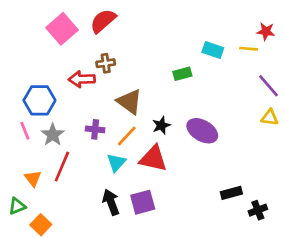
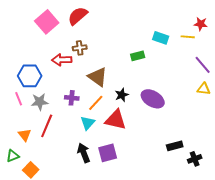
gray star: (53, 135) -> (40, 102), turned 30

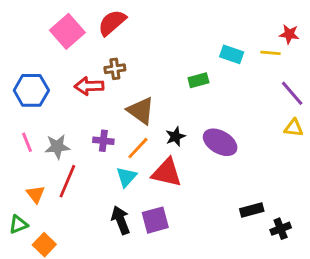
blue hexagon: (30, 76) -> (31, 90), moved

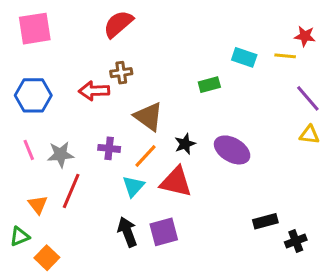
pink square: (67, 31) -> (35, 29), moved, turned 32

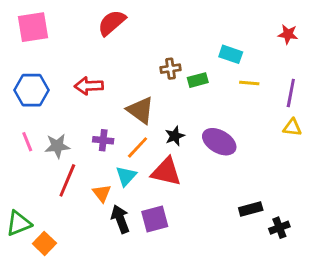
yellow line: (285, 56) -> (249, 83), moved
brown cross: (121, 73) -> (170, 69), moved
purple line: (308, 98) -> (291, 93), turned 52
orange triangle: (38, 205) -> (102, 193), moved
green triangle: (20, 236) -> (19, 223), size x1.4

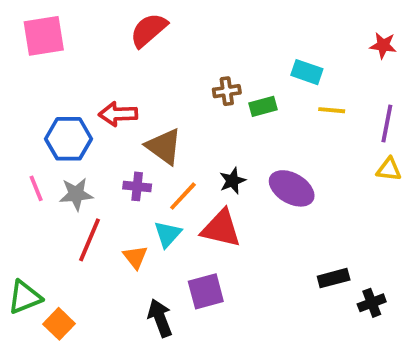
blue hexagon: (32, 90) -> (68, 139), moved
brown triangle: (140, 110) -> (164, 146), moved
black arrow: (120, 219) -> (160, 318), moved

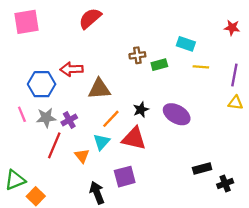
brown triangle: (164, 146) -> (99, 89), turned -40
purple cross: (137, 186) -> (69, 120), moved, turned -35

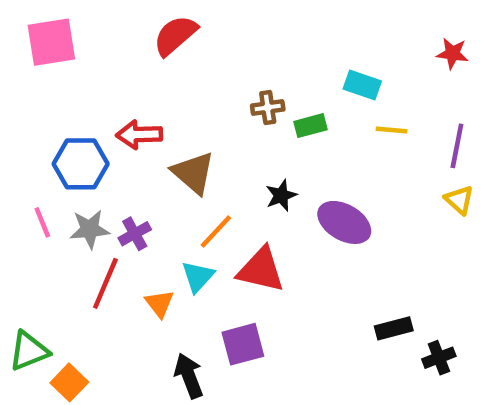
brown triangle: (99, 89) -> (193, 173), turned 45
yellow triangle: (236, 103) -> (459, 200), turned 35
black star: (141, 110) -> (281, 195), moved

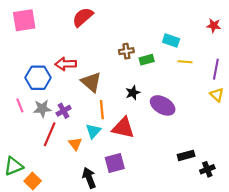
orange line: (216, 231) -> (102, 110), turned -48

